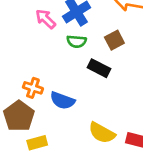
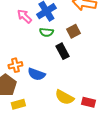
black rectangle: (99, 68) -> (62, 51), turned 35
orange cross: (33, 88) -> (15, 65), turned -32

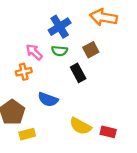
pink arrow: (24, 16) -> (34, 52), moved
orange cross: (15, 65) -> (24, 72), moved

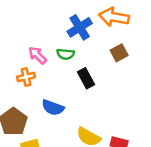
blue cross: (60, 27) -> (80, 27), moved
brown square: (91, 50) -> (119, 53), moved

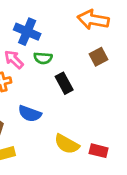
blue cross: (80, 27) -> (27, 32), moved, turned -35

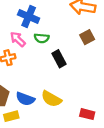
blue semicircle: (30, 114) -> (25, 99), moved
yellow semicircle: (67, 144) -> (51, 99), moved

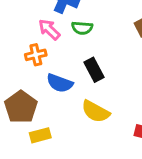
black rectangle: (59, 59) -> (94, 70), moved
blue semicircle: (25, 99) -> (60, 83), moved

